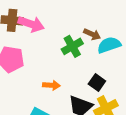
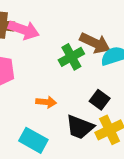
brown arrow: (92, 34) -> (95, 43), size x1.5

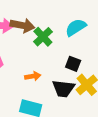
brown arrow: (95, 43) -> (22, 25), moved

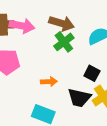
brown arrow: (22, 25) -> (62, 23), moved

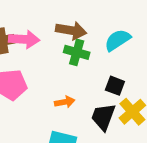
green cross: (64, 42) -> (77, 52), turned -30
black trapezoid: (79, 98) -> (103, 117), turned 105

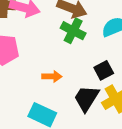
black square: (115, 86) -> (104, 70), turned 30

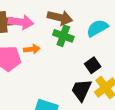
orange arrow: (52, 76) -> (32, 49), moved

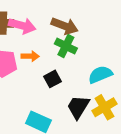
cyan semicircle: (97, 28) -> (100, 75), moved
black square: (93, 65) -> (52, 79), moved

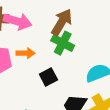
brown arrow: (65, 26) -> (62, 22), turned -80

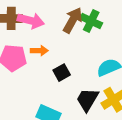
green cross: (63, 43) -> (91, 21), moved

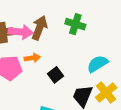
brown arrow: (73, 20) -> (40, 28), moved

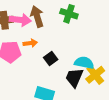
brown arrow: (40, 28) -> (37, 16), turned -40
cyan semicircle: (98, 64) -> (84, 63), moved, turned 42

